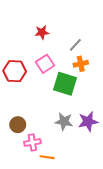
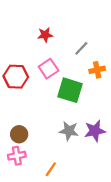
orange cross: (81, 64) -> (97, 70), moved
pink cross: (32, 142) -> (17, 156), moved
orange line: (47, 157) -> (51, 169), turned -64

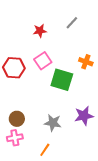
gray line: (81, 48) -> (72, 23), moved
orange cross: (97, 70) -> (86, 62), turned 32
gray star: (69, 131) -> (53, 123), moved

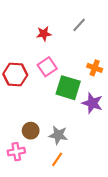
purple star: (84, 116) -> (92, 103), moved, turned 30
brown circle: (17, 119) -> (31, 131), moved
orange line: (45, 150) -> (57, 159), moved

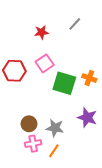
orange cross: (95, 68) -> (89, 78), moved
purple star: (92, 103) -> (87, 118), moved
pink cross: (16, 152) -> (33, 144), moved

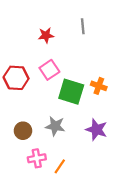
gray line: (75, 24) -> (83, 26), turned -48
brown circle: (29, 124) -> (23, 131), moved
gray star: (55, 128) -> (55, 126), moved

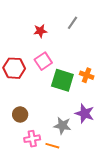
gray line: (83, 26) -> (72, 23), turned 40
gray star: (55, 126) -> (62, 126), moved
orange line: (60, 166) -> (52, 146), turned 72

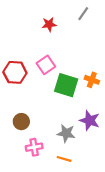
gray line: (72, 23) -> (83, 14), moved
red star: (40, 31) -> (49, 24), moved
orange line: (52, 146) -> (64, 159), moved

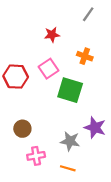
red star: (49, 24) -> (52, 35), moved
orange cross: (92, 80) -> (85, 56), moved

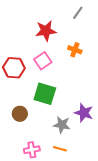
red star: (52, 35) -> (46, 31), size x1.5
green square: (70, 90) -> (45, 94), moved
pink cross: (36, 156) -> (32, 150), moved

